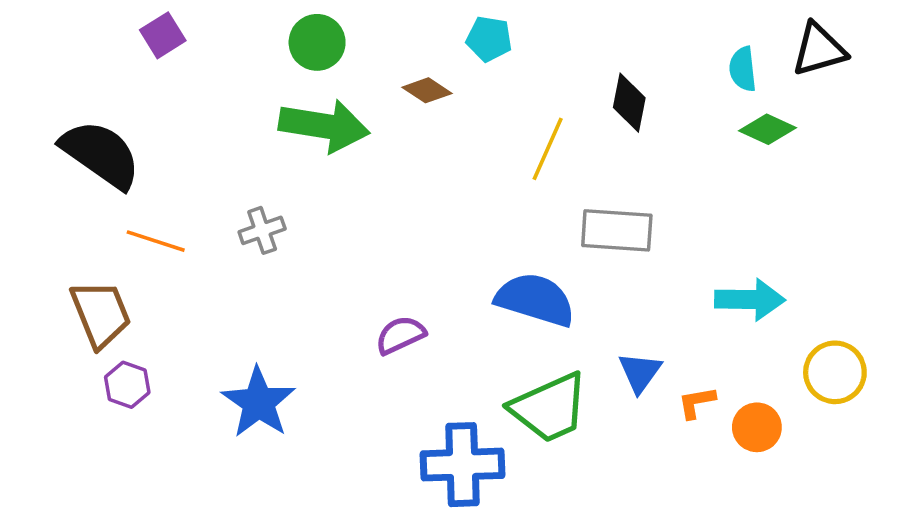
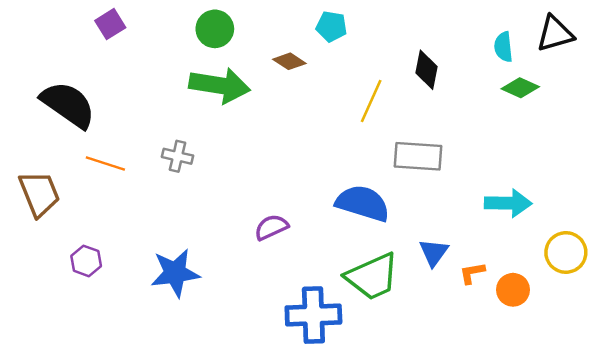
gray cross: (262, 230) -> (178, 156), turned 32
brown trapezoid: (101, 314) -> (39, 194), moved
blue star: (259, 402) -> (175, 273), turned 30

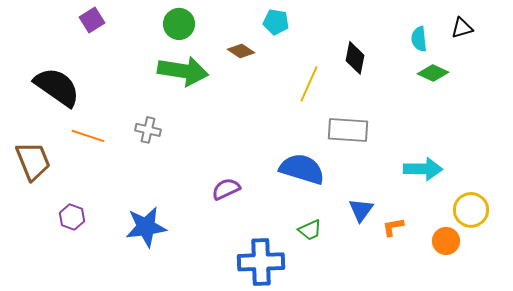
black triangle: (555, 34) -> (462, 28), size x0.7
green trapezoid: (372, 277) -> (310, 230), size x0.5
orange circle: (513, 290) -> (446, 241), moved

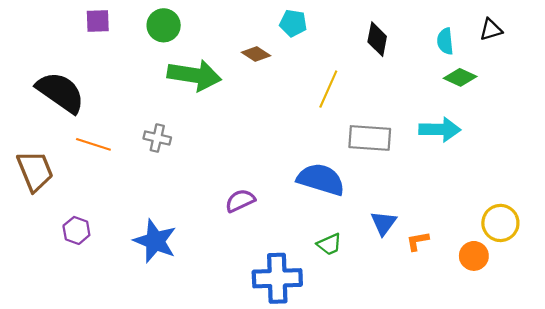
purple square: (92, 20) -> (98, 21), turned 30
green circle: (179, 24) -> (164, 25), moved
black diamond: (355, 58) -> (377, 39), moved
cyan arrow: (423, 169) -> (440, 129), moved
blue star: (146, 227) -> (155, 241), turned 30

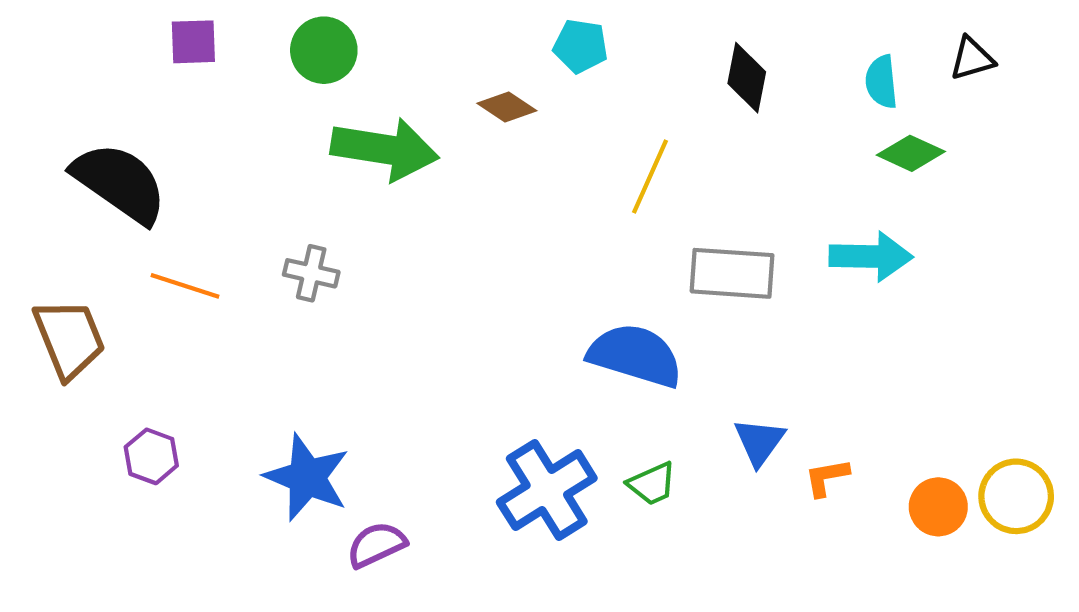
purple semicircle: (240, 201) -> (376, 545), moved
yellow circle: (500, 223) -> (1016, 496), moved
blue cross: (277, 278) -> (547, 490), moved, turned -30

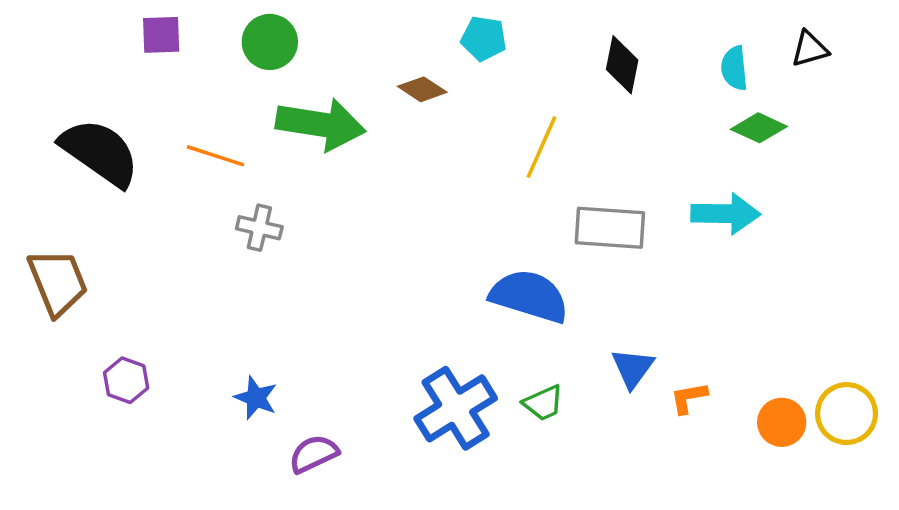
orange line: (185, 286) -> (215, 156), moved
blue star: (307, 477) -> (256, 398), size x0.6

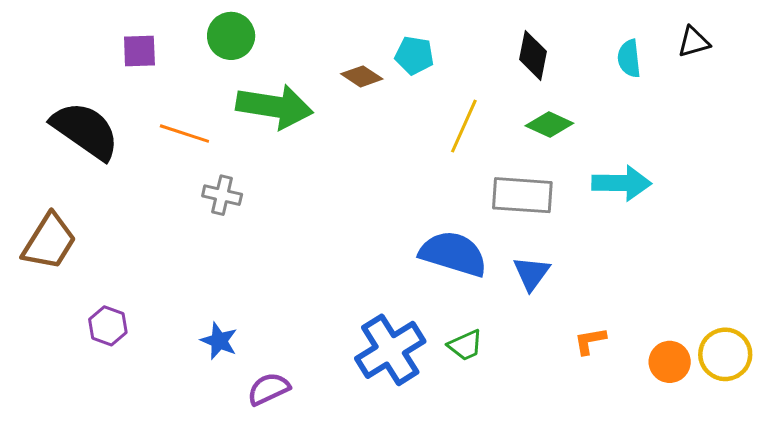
purple square: (161, 35) -> (139, 51), moved
cyan pentagon: (484, 38) -> (414, 55), moved
green diamond: (759, 128) -> (549, 125), moved
brown trapezoid: (58, 282) -> (49, 242), turned 54
blue triangle: (633, 368) -> (531, 273), moved

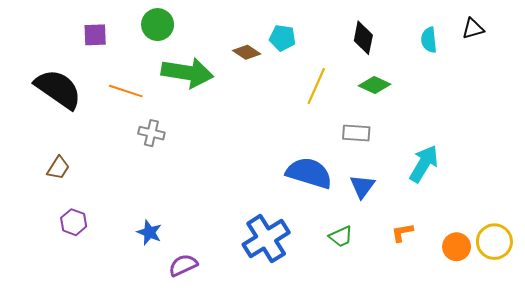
cyan arrow: (622, 183) -> (424, 164), moved, turned -60
gray rectangle: (522, 195) -> (356, 133), size x0.7
brown trapezoid: (49, 242) -> (58, 168), moved, size x0.6
green trapezoid: (465, 345) -> (341, 236), moved

